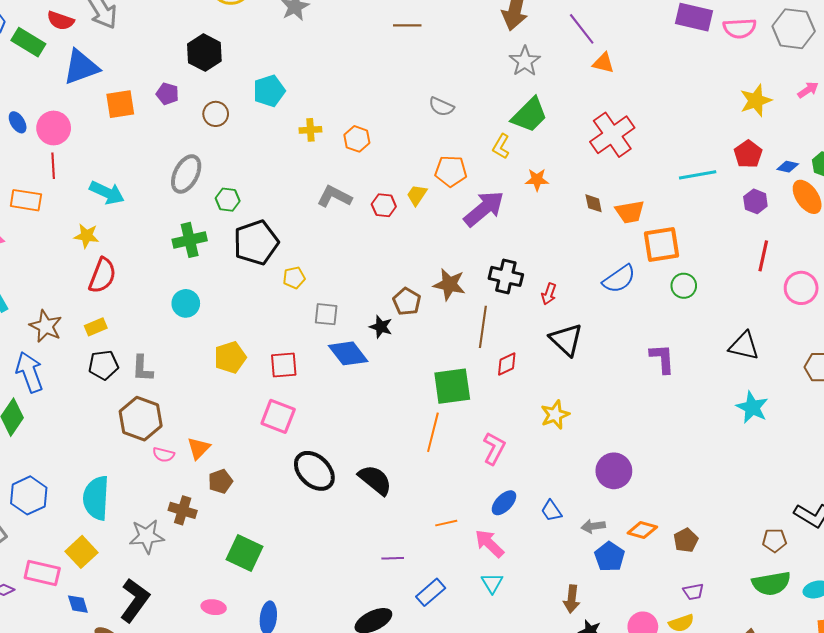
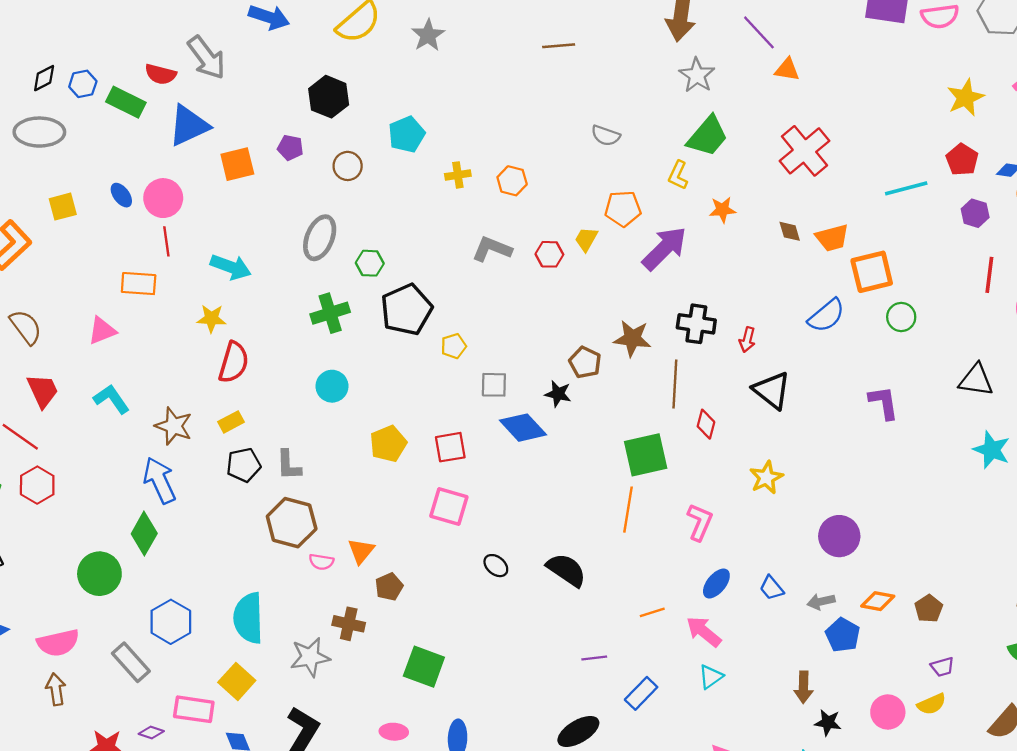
red diamond: (507, 364) -> (706, 424), turned -45
black ellipse: (314, 471) -> (496, 566), size x0.5
cyan triangle: (492, 583) -> (711, 677), turned 30

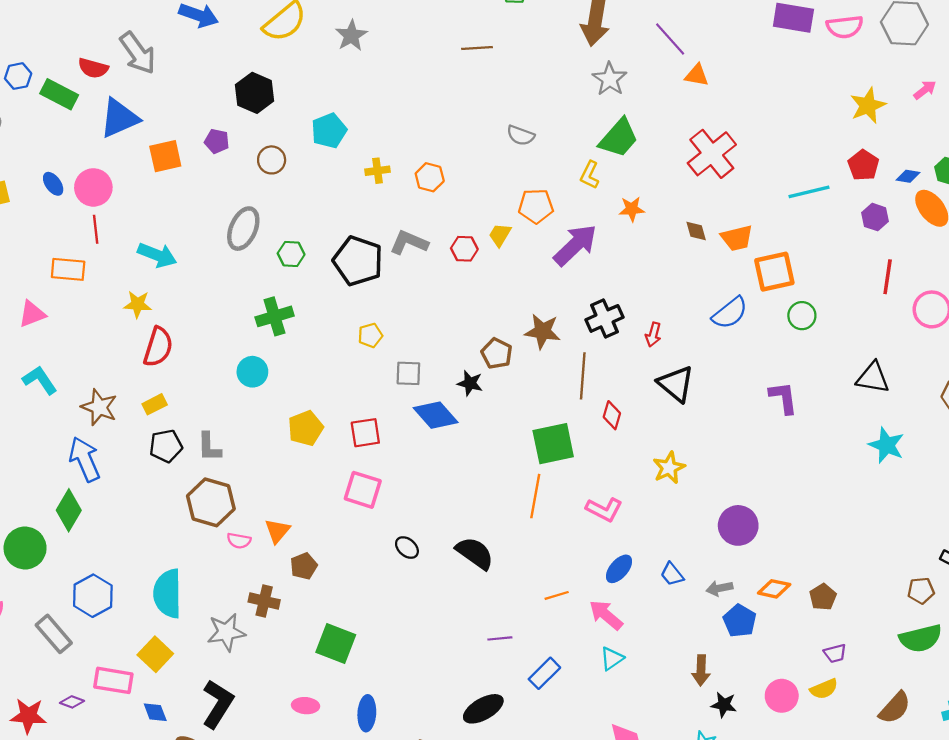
black pentagon: (407, 310) -> (358, 261), moved, turned -30
green cross: (330, 313) -> (275, 316), moved
black cross: (696, 324) -> (604, 318), turned -33
pink L-shape: (700, 522) -> (604, 509), turned 93

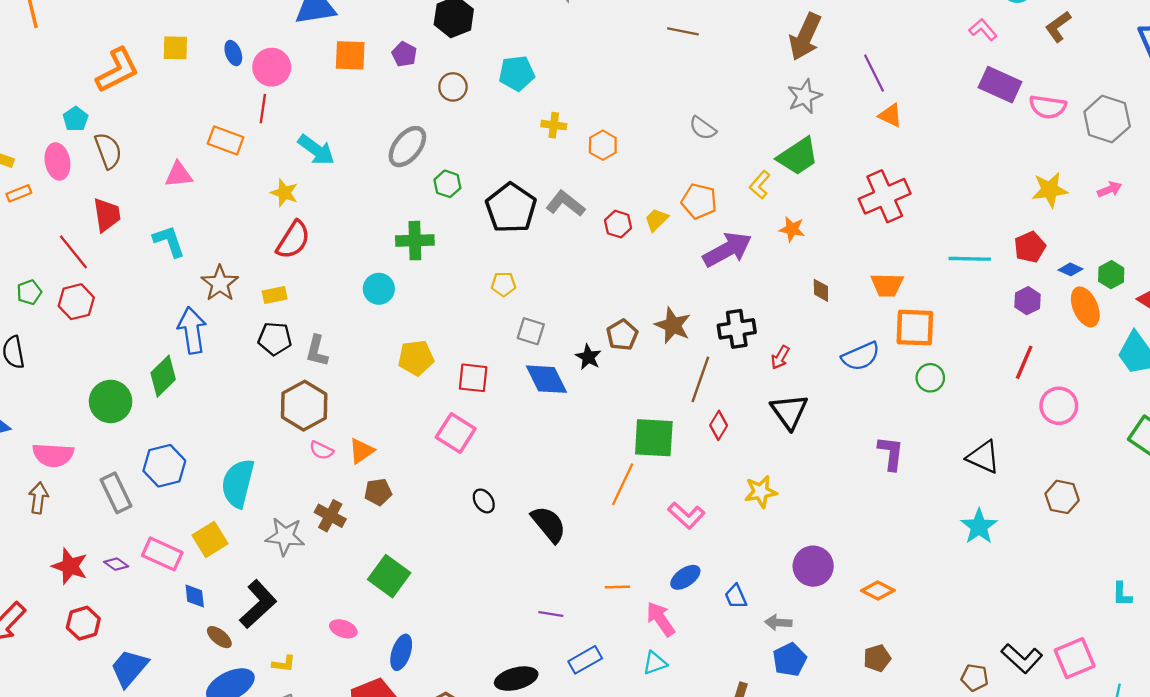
brown diamond: (696, 231) -> (821, 290), moved
orange diamond: (774, 589) -> (878, 590), moved

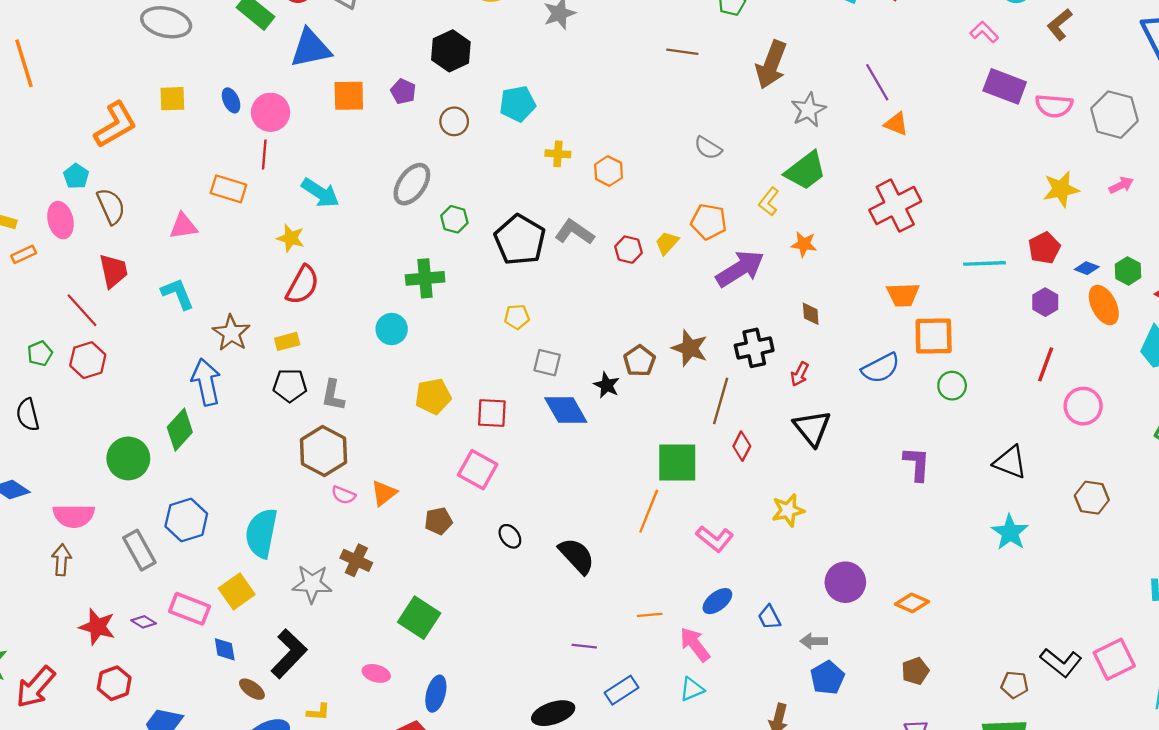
brown arrow: (805, 37) -> (771, 65), moved
brown diamond: (821, 290) -> (811, 314), moved
brown pentagon: (378, 492) -> (438, 521), moved

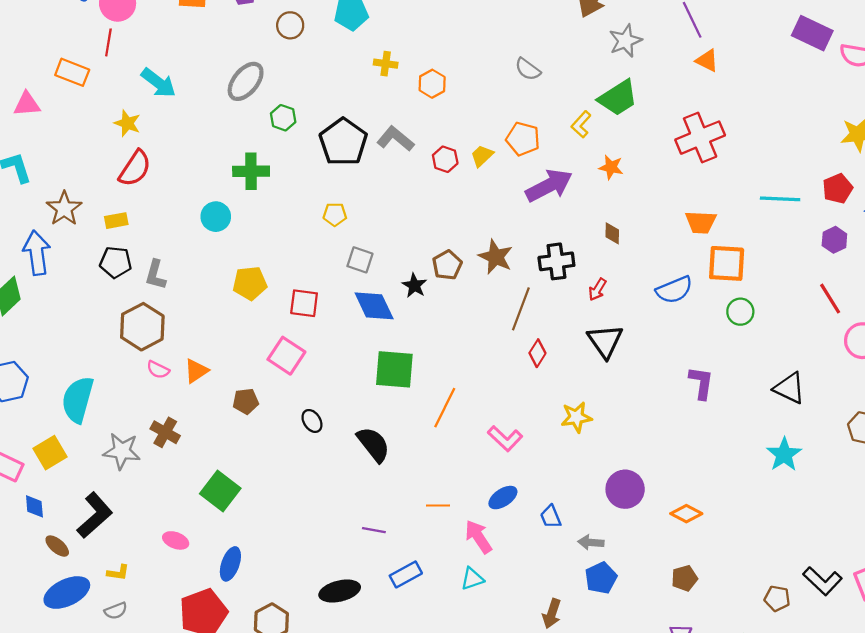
red line: (1046, 364) -> (830, 299), turned -56
green square: (677, 462) -> (394, 369), moved

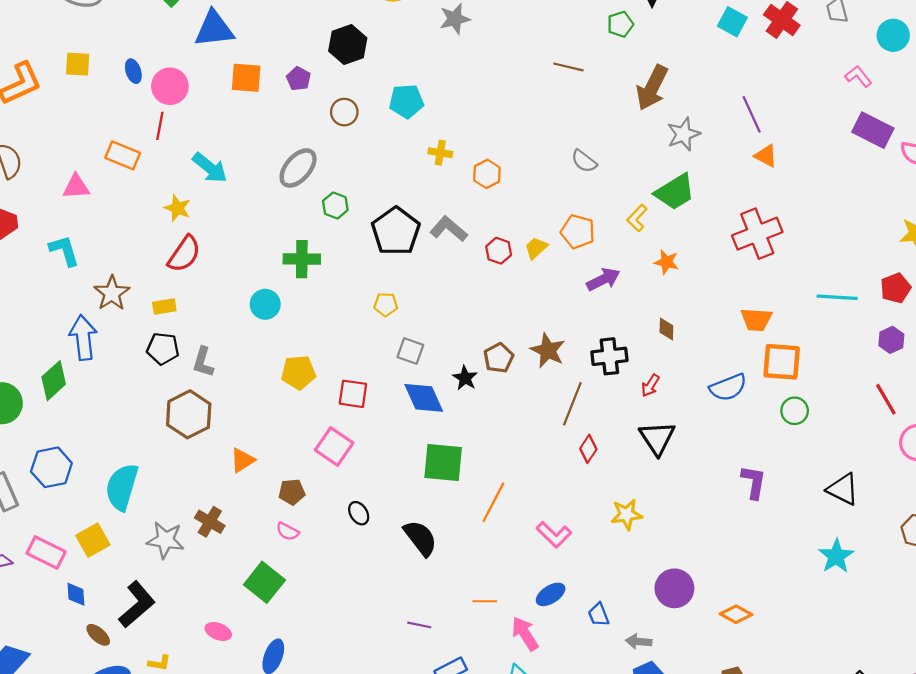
purple arrow: (549, 186) -> (603, 279), size x0.7
pink semicircle: (158, 370) -> (287, 531), moved

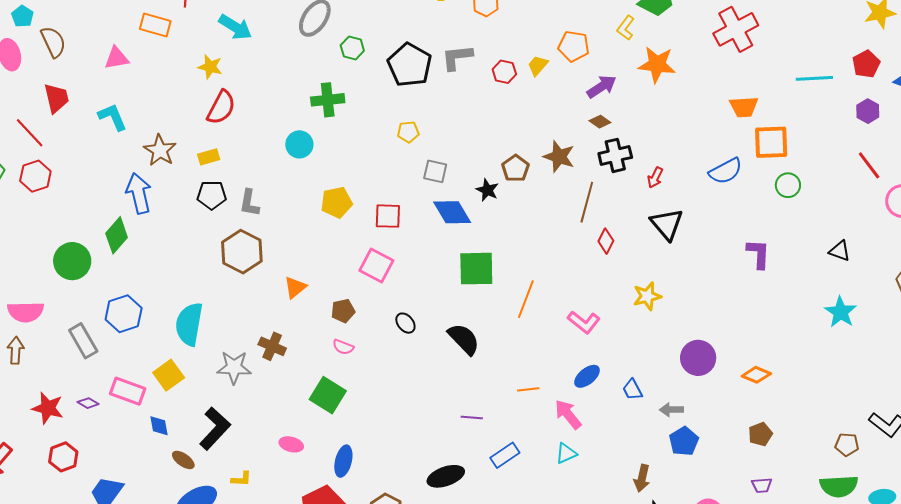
gray L-shape: (449, 229) -> (457, 57), turned -40
orange star: (667, 262) -> (657, 64), size x1.6
brown diamond: (666, 329) -> (600, 122), moved, turned -50
black triangle: (843, 489) -> (840, 251), size x0.7

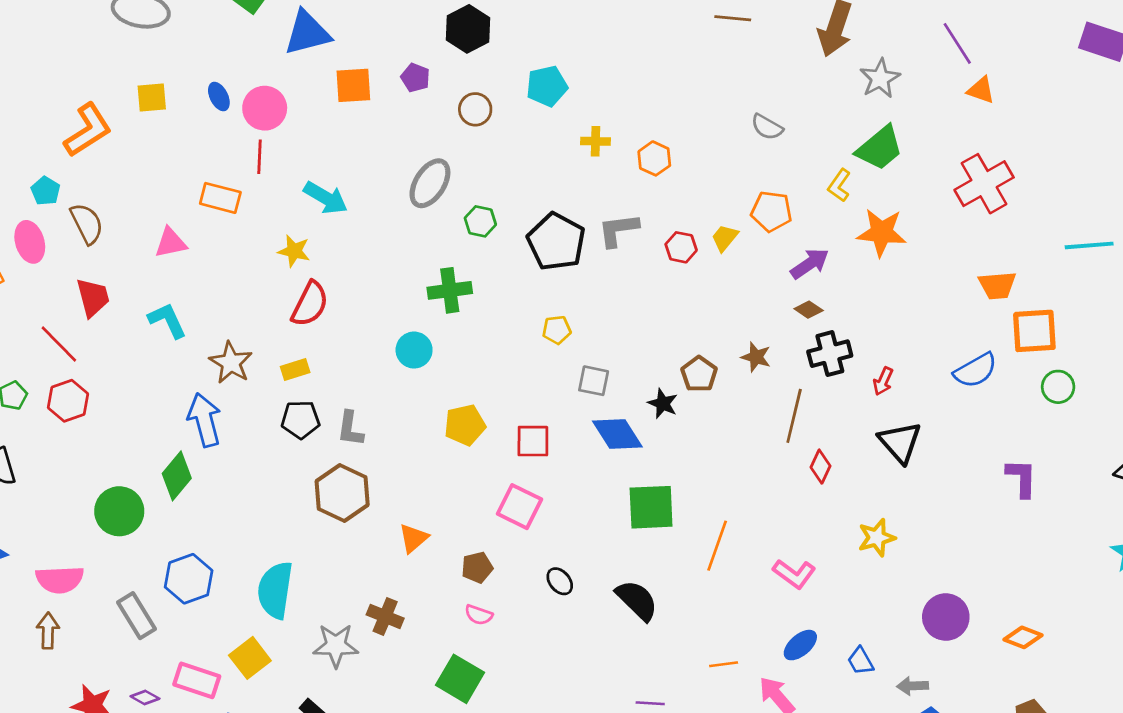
brown star: (559, 157) -> (756, 357), size x0.7

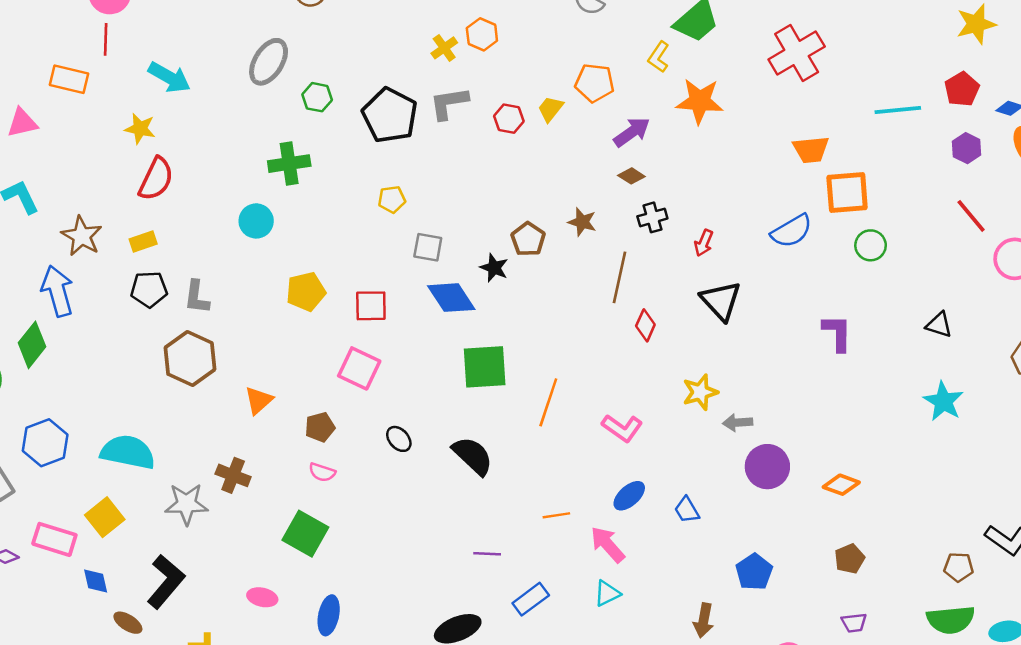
yellow cross: (596, 141) -> (444, 48), moved, turned -36
black cross: (830, 354) -> (652, 217), size x0.7
cyan semicircle: (275, 590) -> (128, 452), turned 94
gray arrow: (913, 686) -> (738, 423), moved

